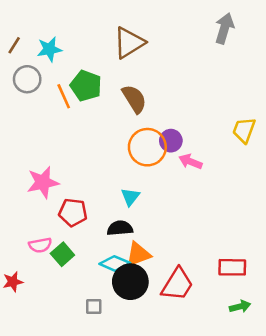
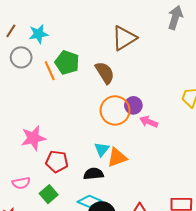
brown triangle: (129, 43) -> (124, 38), moved
pink semicircle: (40, 245) -> (21, 183), moved
orange triangle: (138, 254) -> (117, 157), moved

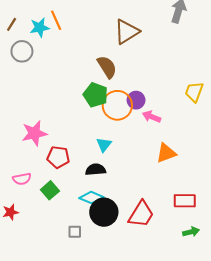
green pentagon: (67, 63) -> (96, 95), moved
orange line: (50, 71) -> (56, 20), moved
orange triangle: (117, 157) -> (166, 153), moved

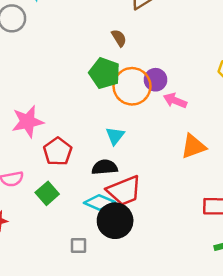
brown semicircle: (107, 67) -> (119, 38), size x0.6
red pentagon: (58, 157) -> (58, 152), turned 30
red trapezoid: (141, 214) -> (124, 191), moved, turned 36

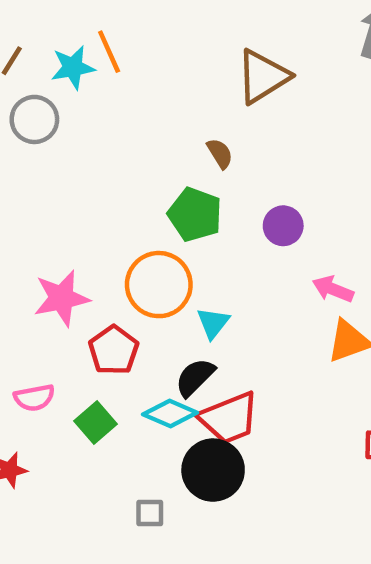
orange circle: (132, 86) -> (159, 285), moved
pink arrow: (175, 101) -> (333, 289), moved
black semicircle: (105, 167) -> (195, 377), turned -40
cyan diamond: (99, 202) -> (170, 414), moved

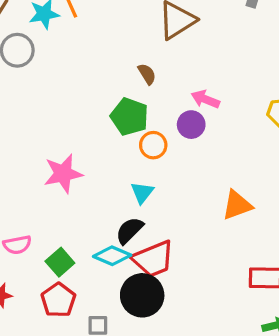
orange circle: (159, 285) -> (153, 145), moved, size x0.6
pink arrow: (333, 289) -> (205, 99), moved
pink star: (62, 298) -> (63, 174), moved
red pentagon: (114, 350) -> (58, 300), moved

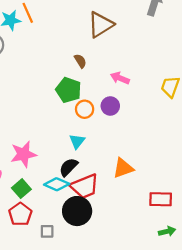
purple circle: (191, 125) -> (110, 106), moved
pink star: (63, 174) -> (23, 154), moved
orange triangle: (237, 205) -> (123, 168), moved

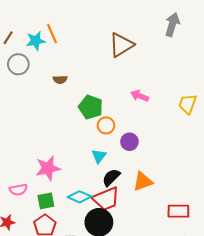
brown semicircle: (80, 61) -> (60, 80), moved, turned 120
purple circle: (110, 106) -> (129, 142), moved
black semicircle: (68, 167) -> (111, 177), moved
green square: (21, 189) -> (46, 201), turned 30

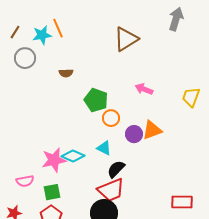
cyan triangle: (99, 156) -> (104, 148), turned -42
orange triangle: (143, 181) -> (152, 130), moved
cyan diamond: (79, 197) -> (73, 156), moved

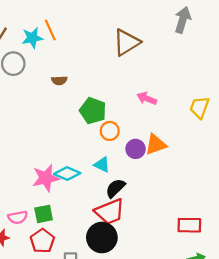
pink semicircle: (25, 181) -> (18, 217), moved

